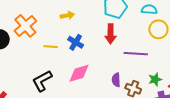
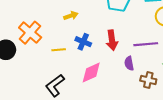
red arrow: (111, 34) -> (112, 40), moved
purple semicircle: (116, 80) -> (129, 63), moved

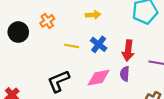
orange cross: (30, 33) -> (47, 21), size x0.6
purple semicircle: (129, 63) -> (125, 74), moved

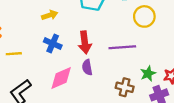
yellow arrow: (93, 15) -> (50, 15), moved
yellow line: (72, 46) -> (14, 54), moved

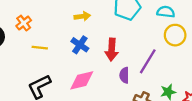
purple line: (122, 47) -> (148, 61), turned -65
purple semicircle: (87, 67) -> (124, 75), moved

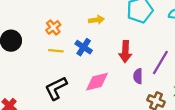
orange cross: (24, 23) -> (53, 27), moved
blue cross: (80, 45) -> (84, 47), moved

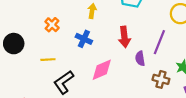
yellow arrow: (96, 20) -> (92, 11), turned -64
yellow line: (56, 51) -> (48, 60), moved

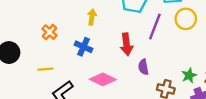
purple line: (159, 42) -> (155, 27), moved
pink diamond: (102, 70) -> (103, 79), turned 50

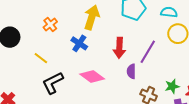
yellow arrow: (92, 17) -> (92, 17), size x1.6
purple line: (155, 27) -> (148, 52), moved
yellow line: (46, 69) -> (41, 58), turned 32

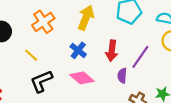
orange cross: (50, 25) -> (43, 22), size x1.5
blue cross: (79, 43) -> (78, 50), moved

